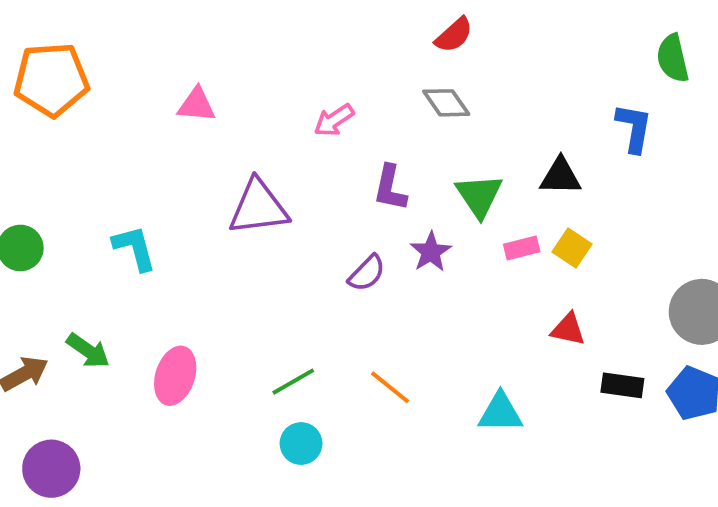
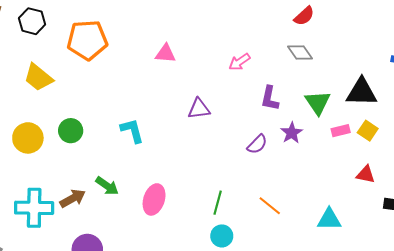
black triangle: (560, 176) -> (361, 92), size x1.4
purple triangle: (258, 207) -> (199, 109), size x0.7
green line: (293, 382) -> (218, 203), turned -45

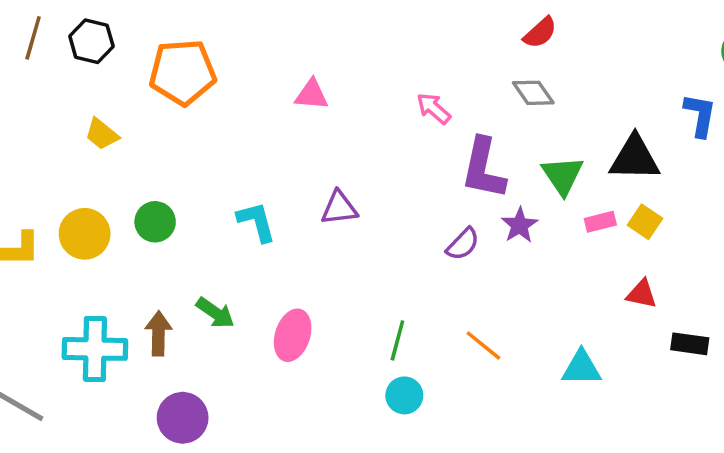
pink arrow: (239, 62) -> (434, 108), turned 75
yellow trapezoid: (38, 78) -> (102, 134), size x0.7
purple L-shape: (270, 98) -> (483, 168), size x1.5
purple triangle: (199, 109) -> (339, 208), moved
brown arrow: (73, 198) -> (159, 334), turned -60

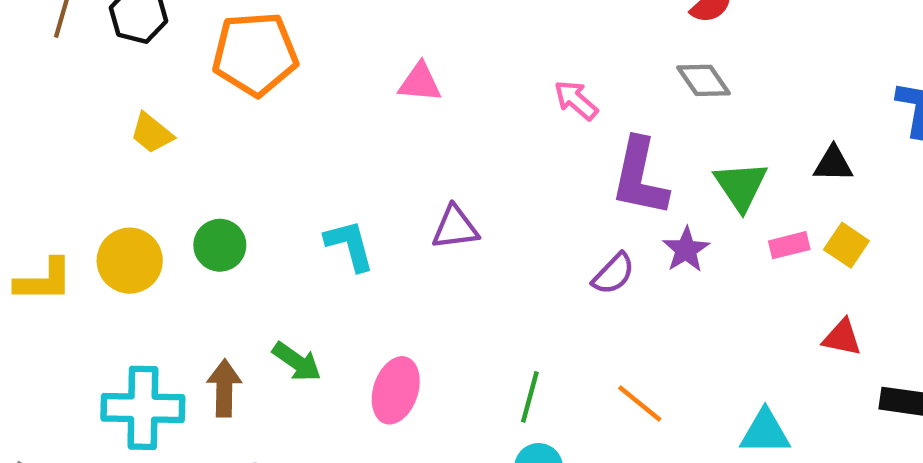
black triangle: (635, 158) -> (833, 164), size x0.6

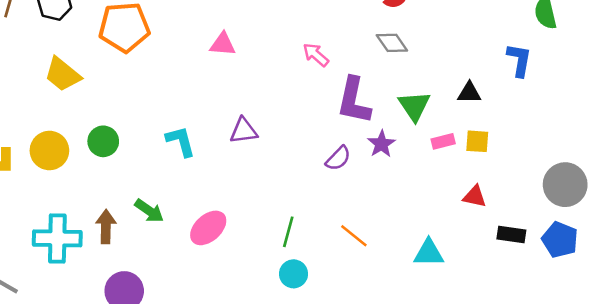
yellow trapezoid: (152, 133) -> (63, 74), size x1.4
yellow square: (846, 245) -> (477, 141), turned -30
pink ellipse: (396, 390) -> (208, 228), turned 30

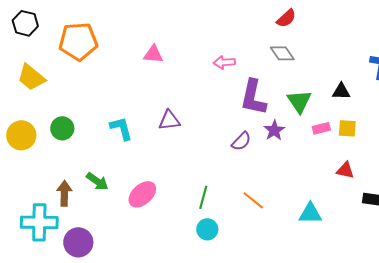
pink arrow: (316, 55) -> (224, 62), turned -45
cyan cross: (57, 238) -> (39, 222), moved

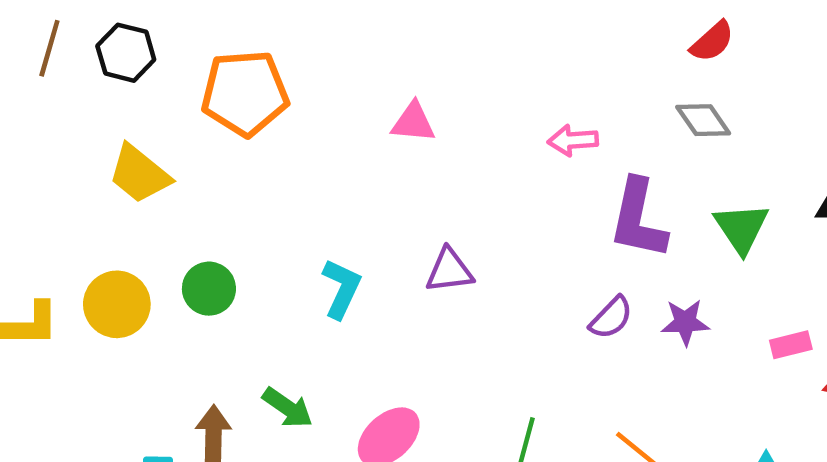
cyan L-shape: (121, 128) -> (341, 289), turned 40
pink rectangle: (321, 128) -> (791, 345), moved
purple star: (274, 130) -> (685, 322), moved, turned 30

